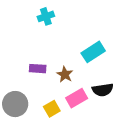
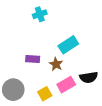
cyan rectangle: (93, 52) -> (68, 45), moved

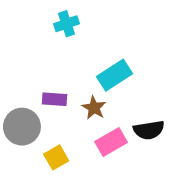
gray circle: (13, 90) -> (22, 127), moved
yellow square: (45, 94) -> (56, 157), moved

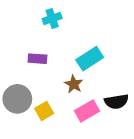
purple rectangle: (55, 99) -> (37, 59), moved
yellow square: (56, 157) -> (44, 111), moved

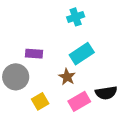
cyan cross: (52, 18) -> (76, 17), moved
gray circle: (17, 99) -> (16, 77), moved

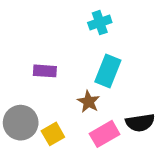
cyan rectangle: (82, 54) -> (108, 71), turned -35
gray circle: (16, 77) -> (21, 123), moved

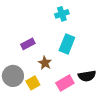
purple rectangle: (45, 71) -> (28, 44), turned -32
brown star: (88, 102) -> (45, 63), moved

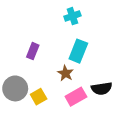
purple rectangle: (28, 44) -> (33, 51), turned -40
brown star: (45, 63) -> (65, 73), moved

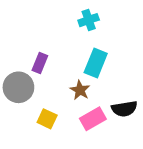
gray circle: (15, 88) -> (18, 87), moved
yellow square: (39, 97) -> (47, 119), turned -35

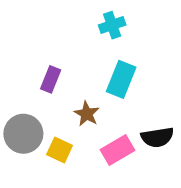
gray circle: (18, 87) -> (23, 134), moved
brown star: (80, 90) -> (87, 114), moved

